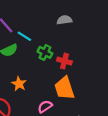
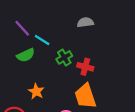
green cross: (45, 52) -> (64, 57), turned 32

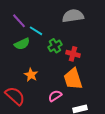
gray semicircle: (85, 22) -> (73, 16), size x1.5

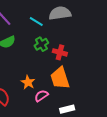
cyan line: (36, 31) -> (36, 21), moved
orange star: (31, 75) -> (28, 82), moved

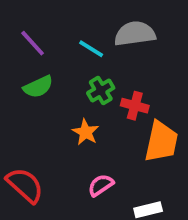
orange trapezoid: (60, 78) -> (161, 142), moved, turned -150
orange star: (28, 82) -> (86, 132), moved

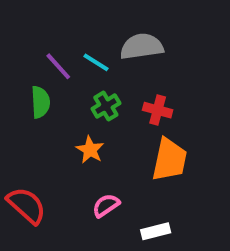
purple line: (33, 43) -> (58, 66), moved
green semicircle: (38, 87) -> (40, 102), turned -68
red cross: (135, 106) -> (158, 110), moved

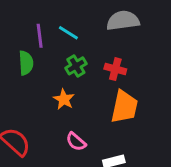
gray semicircle: (142, 46) -> (123, 21), moved
purple line: (58, 66) -> (40, 36), turned 35
pink semicircle: (106, 205) -> (76, 142), turned -105

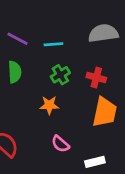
cyan line: (68, 33) -> (53, 44), turned -36
purple line: (40, 36) -> (17, 39), moved, turned -55
orange star: (64, 99) -> (49, 105), turned -30

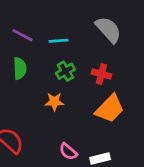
gray semicircle: (103, 33) -> (108, 30), turned 56
orange trapezoid: (105, 112) -> (110, 109), turned 32
pink semicircle: (60, 144) -> (68, 152), moved

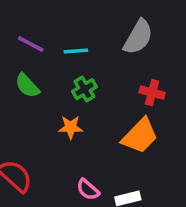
gray semicircle: (108, 30) -> (138, 37), turned 72
green semicircle: (20, 68) -> (27, 86), turned 140
red cross: (101, 74) -> (152, 93), moved

